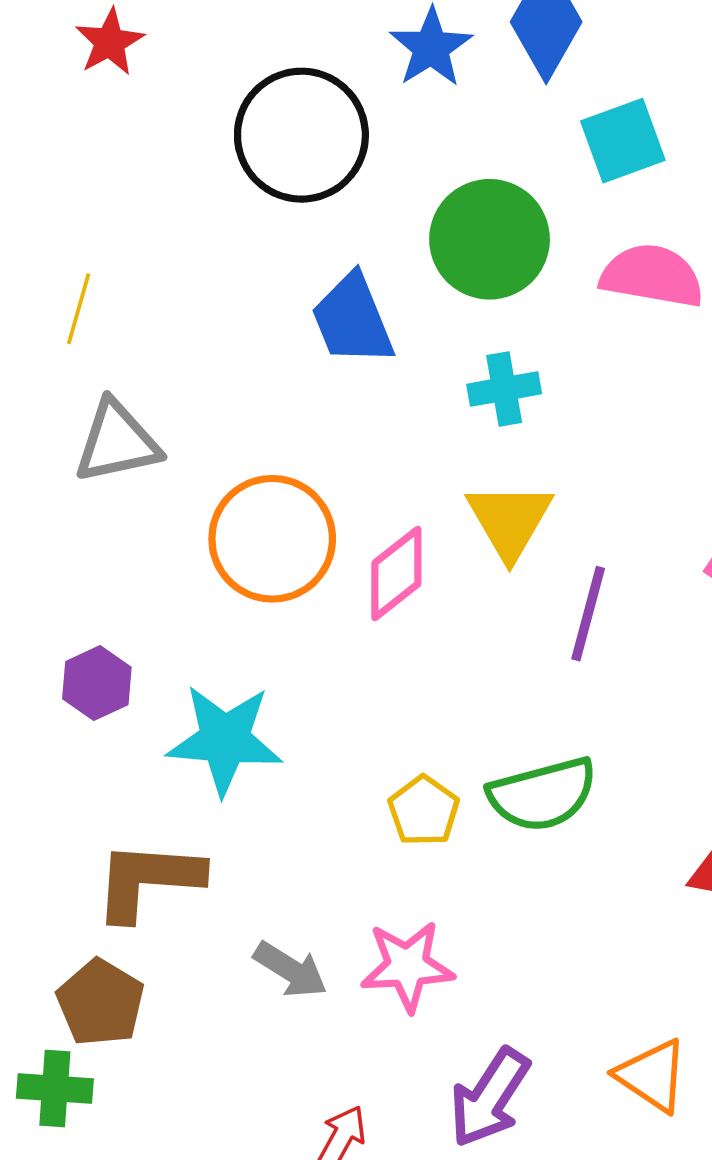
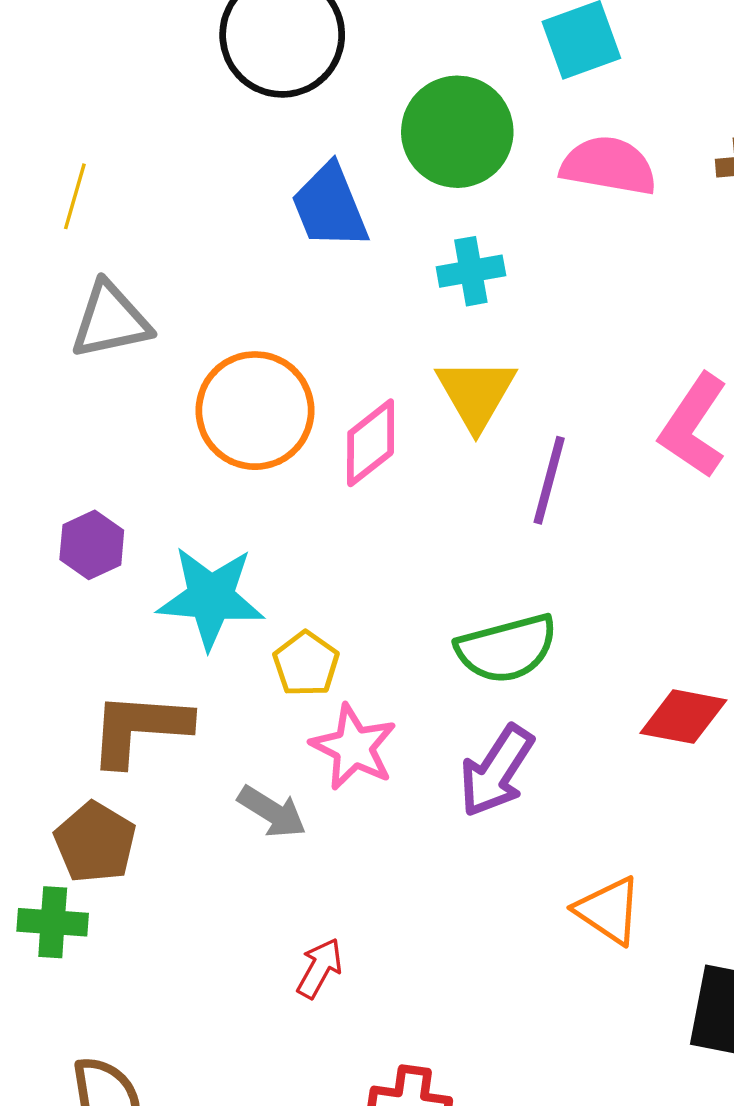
yellow pentagon: (424, 811) -> (306, 664), moved
pink star: (407, 966) -> (354, 747), moved, turned 30
purple arrow: (490, 1098) -> (496, 771), moved

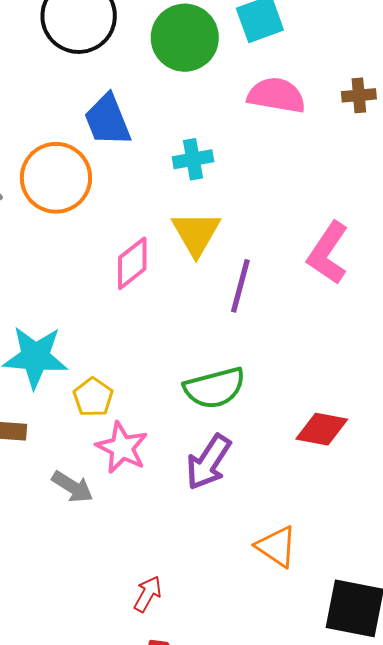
green circle: (457, 132) -> (185, 38), moved
orange circle: (255, 411) -> (56, 178), moved
red arrow: (320, 968) -> (148, 594), moved

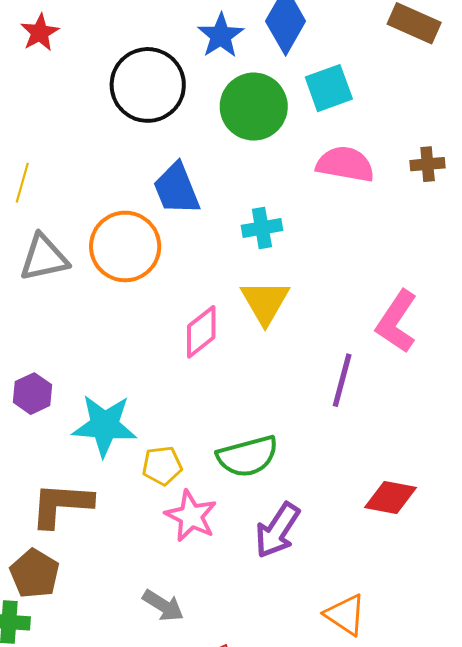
purple line: (240, 286) -> (342, 380), moved
green semicircle: (215, 388) -> (248, 456), moved
yellow pentagon: (93, 397) -> (162, 466), turned 30
gray arrow: (72, 487) -> (163, 605), moved

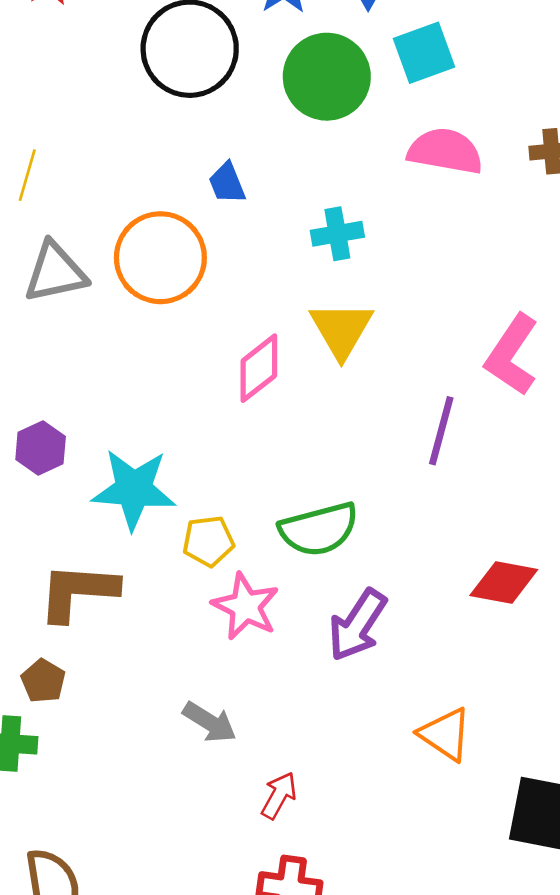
blue trapezoid: (177, 189) -> (227, 183), size x0.6
brown pentagon: (35, 574) -> (43, 681), size x0.7

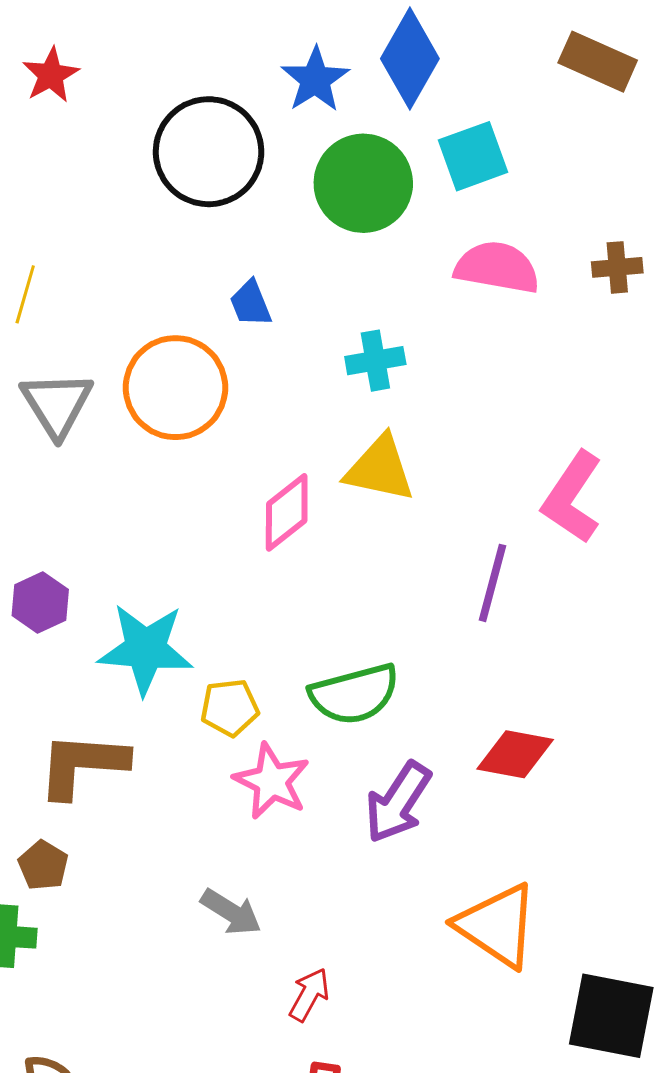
gray triangle: (55, 272) -> (57, 404), turned -50
yellow triangle: (341, 330) -> (380, 469), turned -48
red diamond: (504, 582) -> (515, 754), moved
orange triangle: (445, 734) -> (497, 926), size x1.4

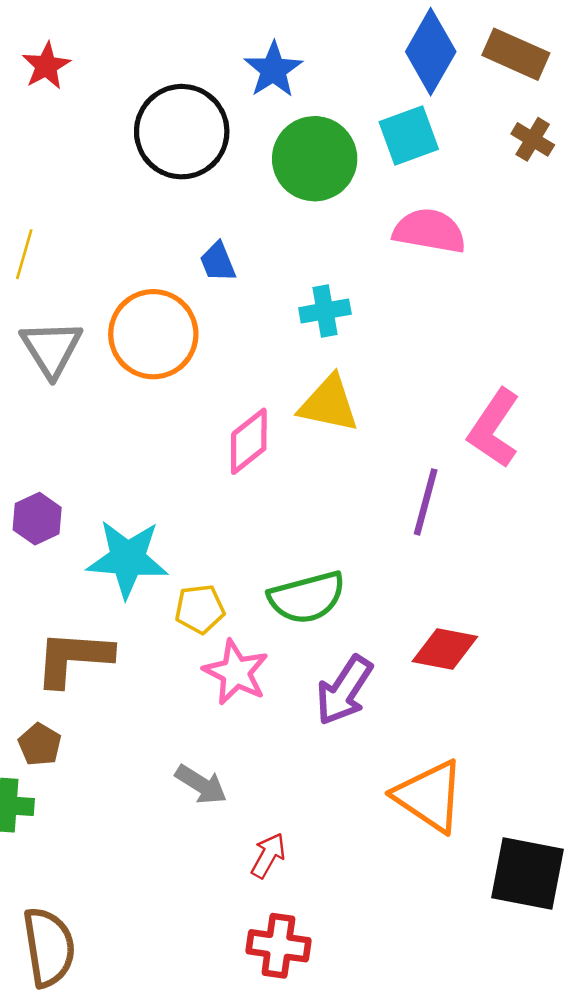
blue diamond: (410, 59) -> (431, 52), moved
brown cross: (617, 267) -> (533, 139), moved, turned 36

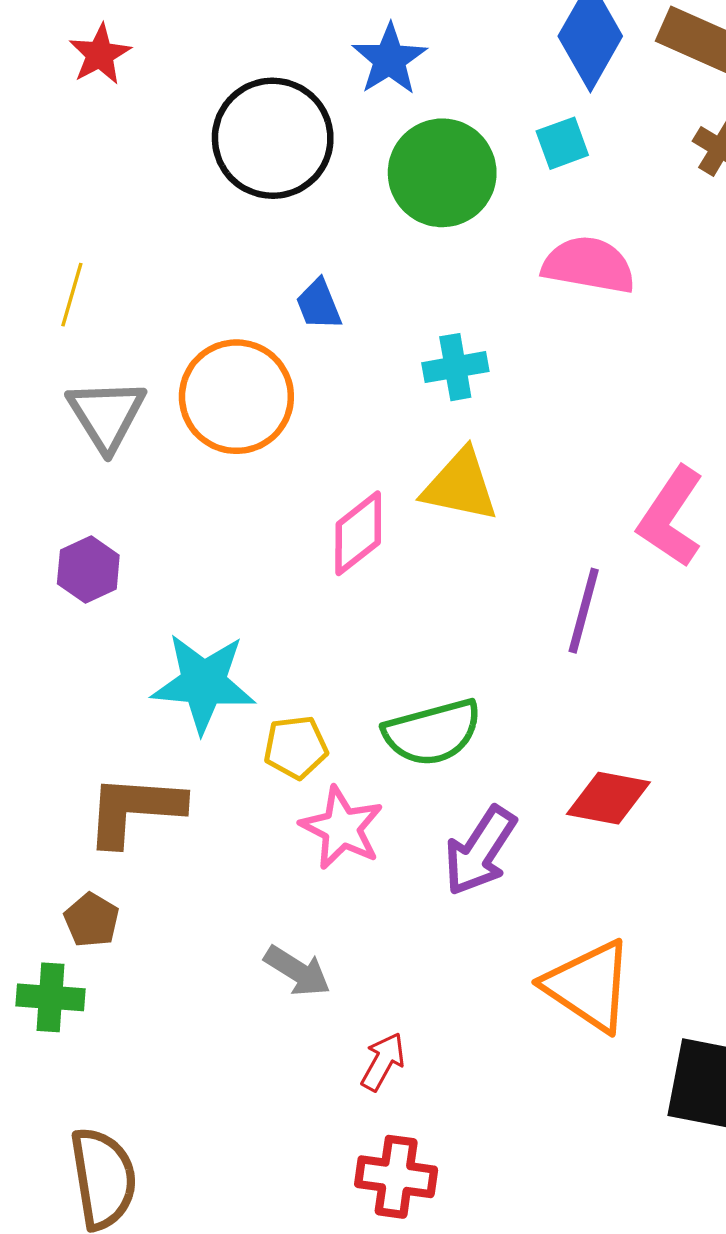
cyan square: (409, 135) -> (562, 143), size x0.7
purple hexagon: (37, 519) -> (88, 569), moved

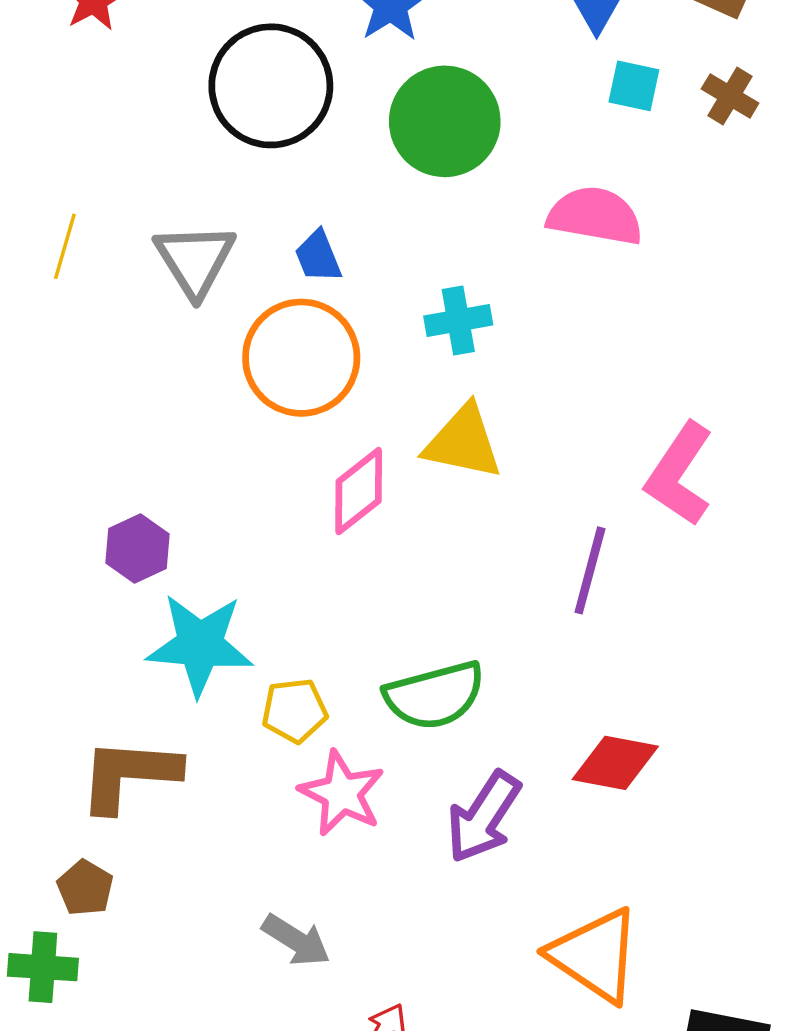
cyan square: (562, 143) -> (634, 86), moved, turned 32
orange circle: (236, 397) -> (301, 358), moved
gray triangle: (106, 415) -> (195, 260), moved
purple hexagon: (88, 569) -> (137, 548), moved

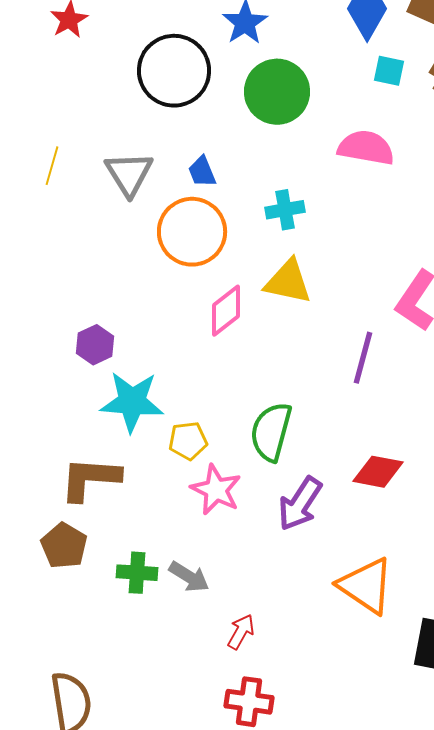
green semicircle: (435, 695) -> (271, 432), turned 120
brown pentagon: (85, 888) -> (64, 546), size x1.4
green cross: (43, 967) -> (137, 573), moved

